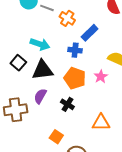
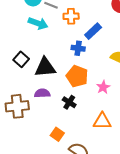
orange cross: (67, 18) -> (71, 16), turned -35
cyan arrow: (40, 44) -> (38, 23), moved
pink star: (101, 77) -> (103, 87), moved
purple semicircle: (40, 96) -> (42, 93), turned 56

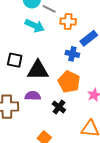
black square: (21, 59) -> (15, 60), turned -35

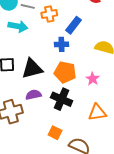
black cross: (59, 107) -> (62, 99), size x1.5

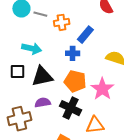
cyan arrow: (18, 26) -> (32, 49), moved
pink star: (93, 79) -> (102, 89), size x1.6
orange triangle: (97, 112) -> (95, 125), moved

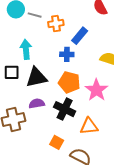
cyan arrow: (32, 49) -> (26, 49), turned -108

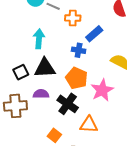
black square: (12, 72) -> (21, 72), moved, turned -35

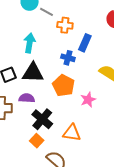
blue rectangle: (94, 34) -> (85, 43), turned -30
pink star: (102, 90) -> (88, 100), size x0.7
black cross: (68, 104) -> (42, 119), moved

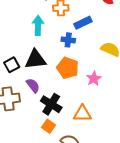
cyan arrow: (29, 43) -> (38, 25), moved
blue rectangle: (85, 43) -> (83, 23), turned 48
purple semicircle: (27, 98) -> (33, 85), turned 56

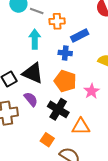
black triangle: (36, 59) -> (33, 73), turned 30
black cross: (51, 104) -> (58, 109), moved

